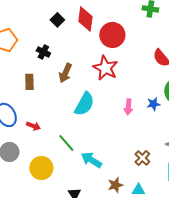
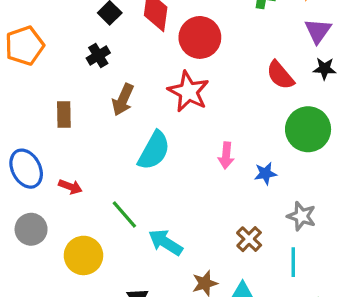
black cross: (43, 52) -> (98, 55), moved, turned 32
blue star: (153, 104) -> (265, 174), moved

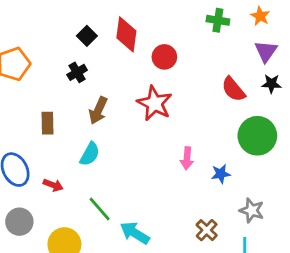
red circle: (200, 37) -> (164, 57), size x0.7
cyan semicircle: (154, 151) -> (90, 154), moved, size x0.7

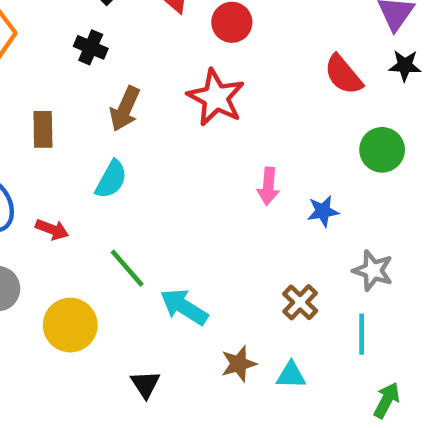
black cross: (77, 72) -> (91, 47), turned -36
green circle: (257, 136) -> (382, 150), size x0.7

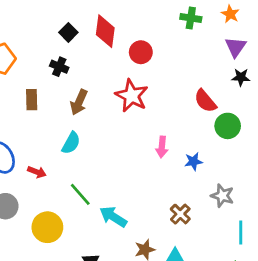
red semicircle: (343, 75) -> (205, 101), moved
brown rectangle: (43, 129) -> (32, 100), moved
cyan line: (362, 334) -> (241, 232), moved

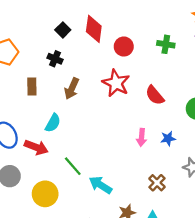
green cross: (191, 18) -> (166, 44), moved
red semicircle: (205, 101) -> (155, 95), moved
cyan semicircle: (71, 143) -> (53, 123), moved
pink arrow: (162, 147) -> (141, 137), moved
red arrow: (37, 172) -> (36, 147), size x1.5

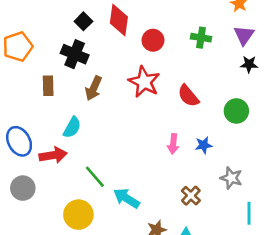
black cross: (55, 59) -> (75, 54), size x1.5
red arrow: (36, 147) -> (53, 155), turned -30
yellow circle: (45, 194) -> (78, 215), moved

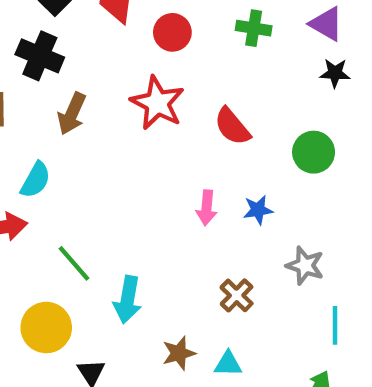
purple triangle: (244, 35) -> (326, 24), turned -35
cyan arrow: (126, 198) -> (127, 300), turned -112

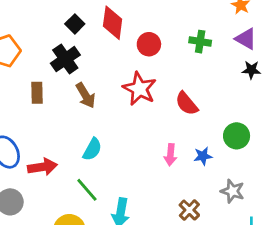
black cross: (40, 56) -> (65, 59), turned 32
brown arrow: (72, 114) -> (86, 95), turned -55
green circle: (314, 152) -> (237, 136), moved
cyan semicircle: (36, 180) -> (92, 149), moved

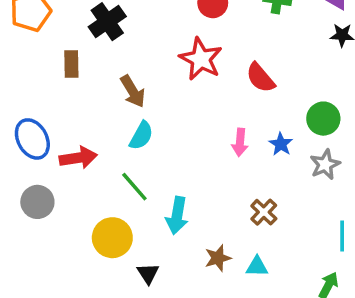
brown arrow: (86, 95) -> (133, 91), moved
blue star: (203, 156) -> (281, 144), turned -30
gray star: (232, 191) -> (325, 165), moved, turned 30

